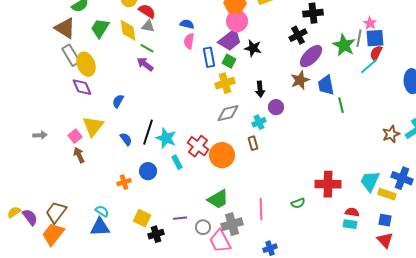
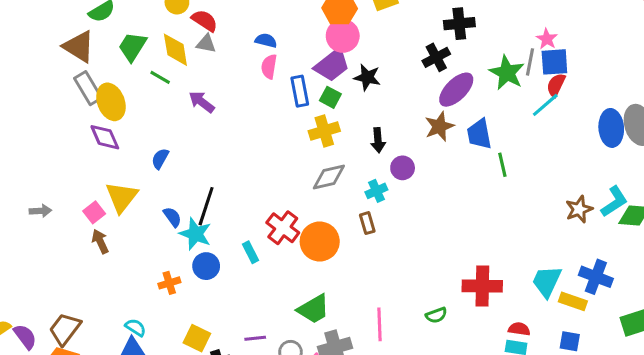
green line: (147, 48) -> (160, 77), moved
cyan star: (166, 138) -> (195, 234), moved

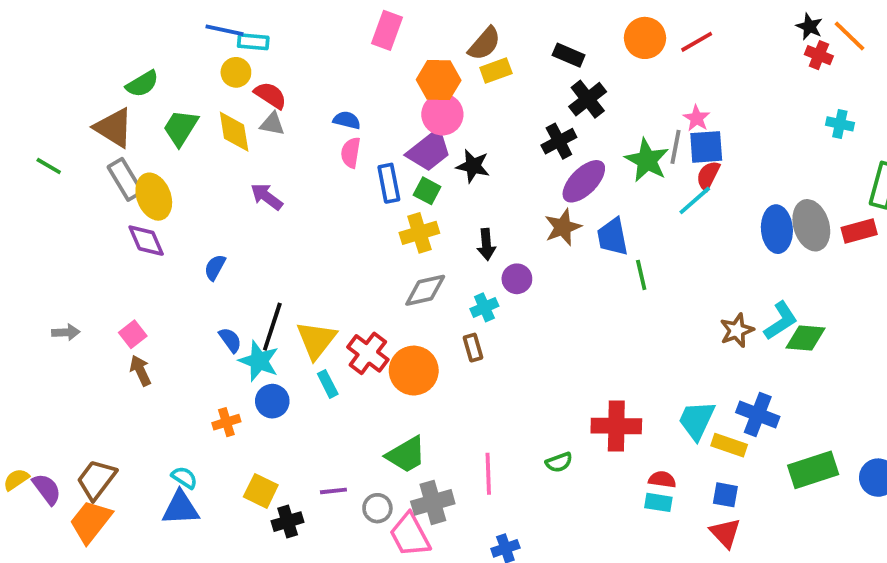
black cross: (459, 24) -> (588, 99), turned -32
green line: (160, 77) -> (49, 166), moved
yellow triangle: (122, 197) -> (316, 340), moved

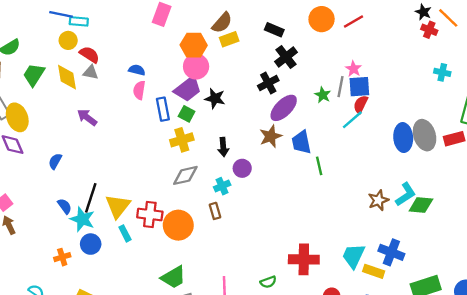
green star: (647, 160) -> (323, 95), size x0.6
red cross: (368, 353) -> (150, 214), turned -30

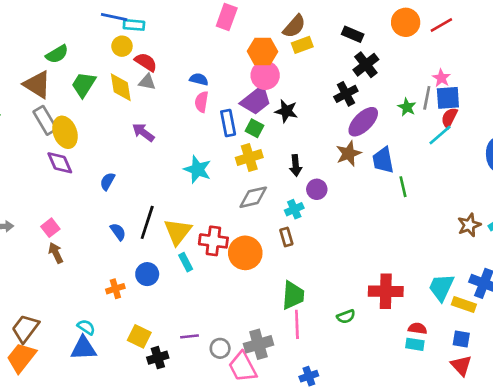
cyan star: (82, 219) -> (198, 169), moved
green trapezoid: (174, 277) -> (293, 295), moved, turned -56

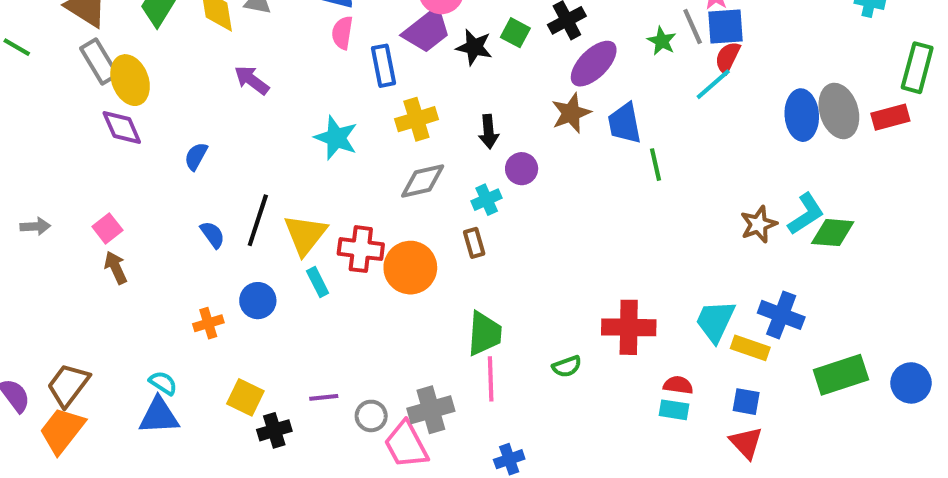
gray line: (427, 98) -> (693, 27), turned -35
green square: (255, 128) -> (515, 33), moved

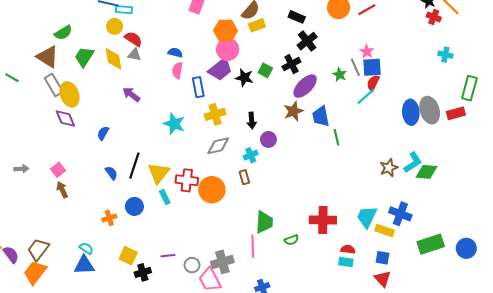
green trapezoid: (484, 334) -> (264, 222), moved

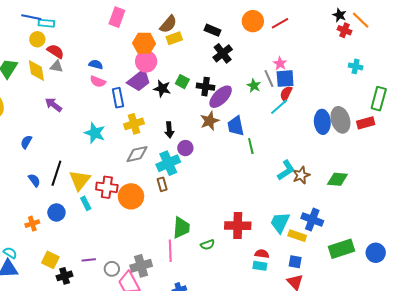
black cross: (291, 64) -> (206, 87), moved, turned 36
pink semicircle: (177, 70) -> (98, 82), turned -77
cyan cross: (251, 155) -> (168, 163), size x1.6
cyan L-shape: (413, 162) -> (286, 170), moved

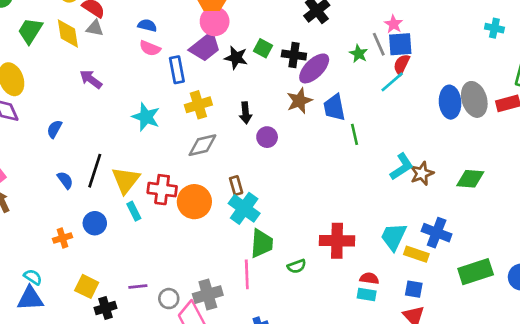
cyan cross: (168, 163) -> (244, 208), moved, turned -30

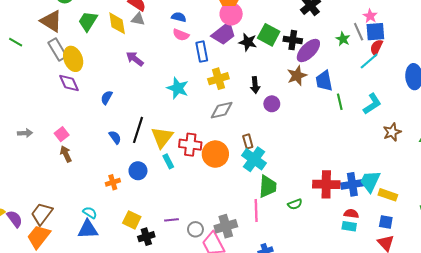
green square: (263, 48) -> (269, 35), size x1.5
cyan L-shape: (402, 167) -> (372, 104), moved
blue cross: (437, 233) -> (352, 184), moved, turned -30

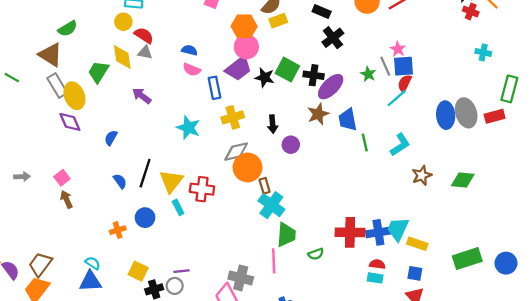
green trapezoid: (88, 21) -> (98, 72), moved
orange circle: (215, 154) -> (248, 167), moved
gray cross: (226, 226) -> (241, 278), turned 30
gray circle: (195, 229) -> (175, 286), moved

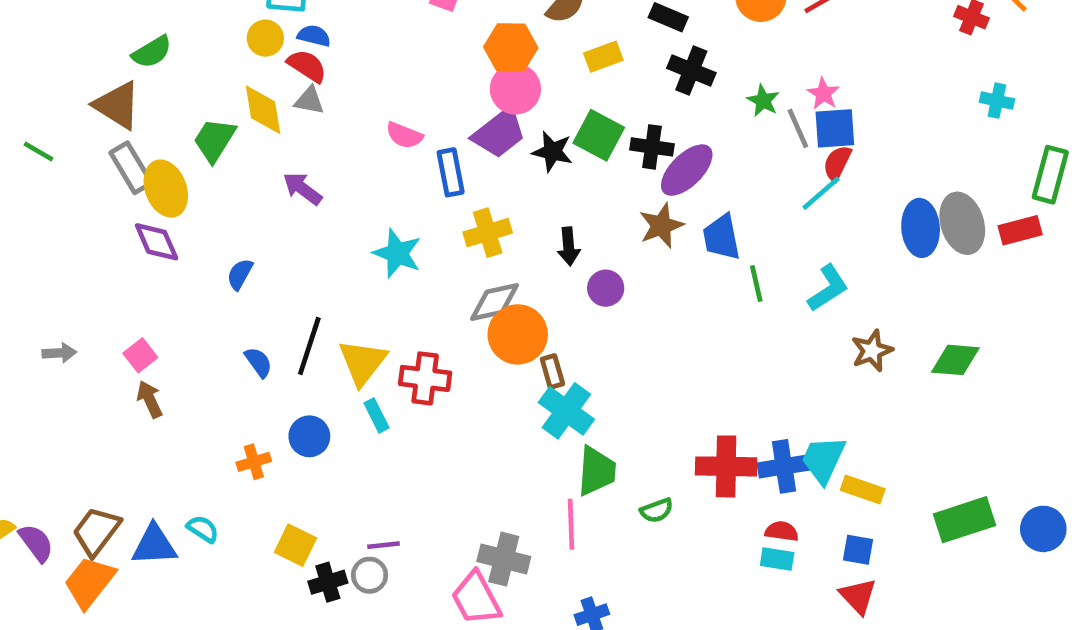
yellow rectangle: (278, 21) -> (603, 57), moved
black cross: (333, 38) -> (691, 70), turned -30
blue semicircle: (189, 50) -> (314, 36), moved
green star: (368, 74) -> (763, 101), moved
blue triangle: (90, 281) -> (154, 545), moved

